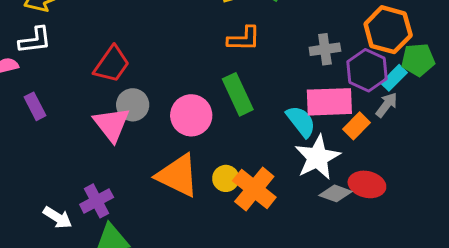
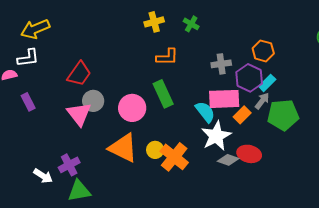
orange hexagon: (388, 30) -> (263, 51), size x0.7
green pentagon: (418, 60) -> (283, 115), moved, size x1.4

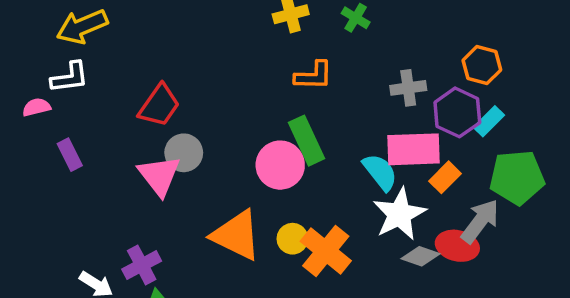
gray arrow: (262, 101) -> (480, 221), moved, size x1.5
pink circle: (132, 108) -> (280, 165), moved

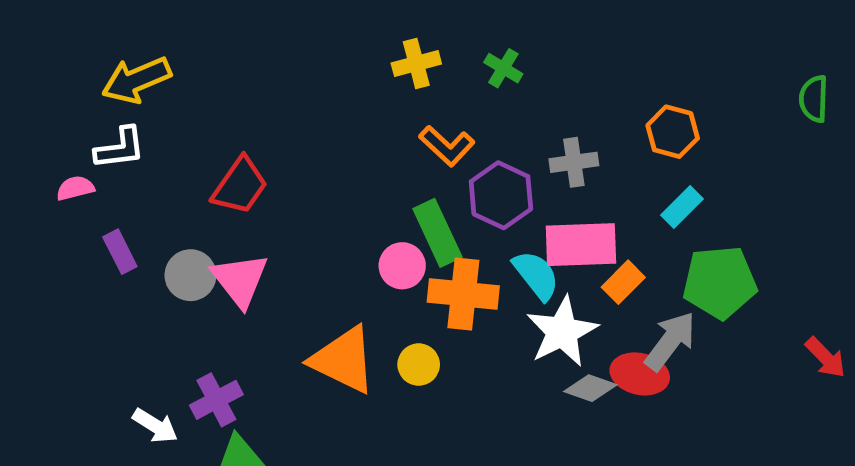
orange L-shape: (314, 76) -> (447, 146), turned 42
purple hexagon: (457, 112) -> (501, 195), moved
gray circle: (184, 153) -> (190, 275), moved
pink circle: (280, 165) -> (402, 266), size x0.7
orange cross: (326, 251) -> (463, 294), moved, turned -33

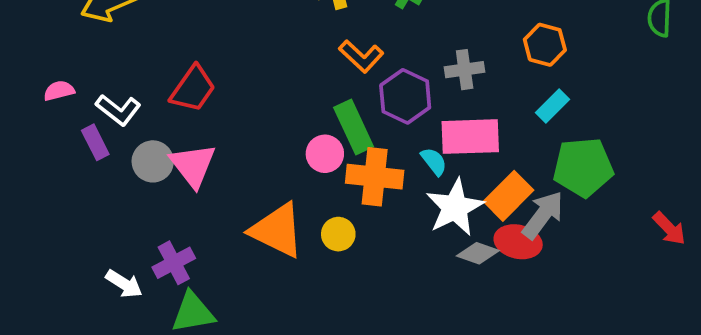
white L-shape: (120, 148) -> (118, 110), moved, turned 45
cyan semicircle: (536, 275) -> (434, 161), size x0.7
orange rectangle: (623, 282) -> (508, 196), moved, size x1.4

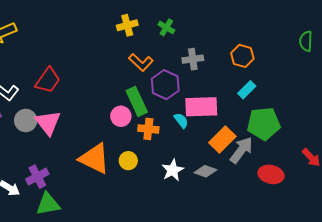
gray cross: (465, 70) -> (193, 59), moved
orange cross: (375, 177) -> (148, 129), size x0.7
white star: (455, 207) -> (173, 170), moved, size x0.7
red ellipse: (518, 242) -> (271, 174), moved

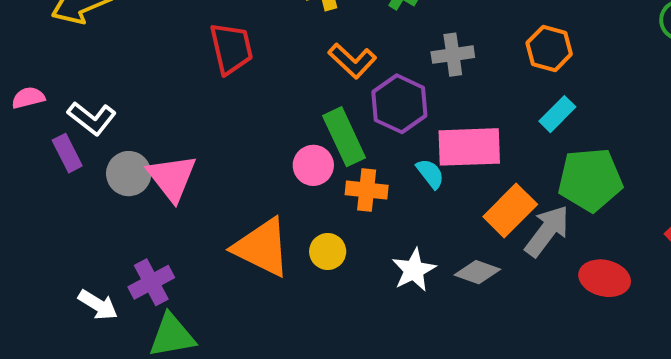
red trapezoid: (48, 80) -> (231, 48), moved, turned -48

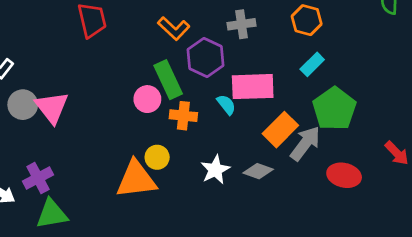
green pentagon: (590, 180) -> (334, 109), turned -30
orange triangle: (262, 247) -> (136, 179), moved, turned -33

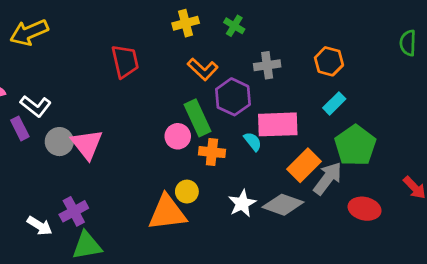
gray diamond: (258, 171) -> (283, 205), size x1.4

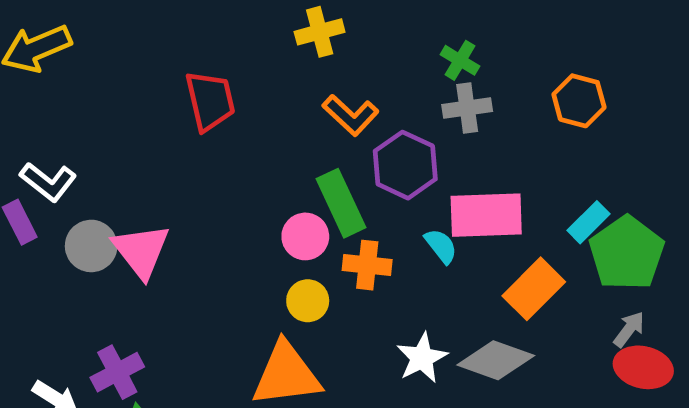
green cross: (234, 26) -> (460, 60), moved
cyan rectangle: (334, 103) -> (589, 222), moved
gray arrow: (328, 178) -> (629, 329), moved, size x0.6
yellow circle: (187, 192) -> (308, 301), moved

